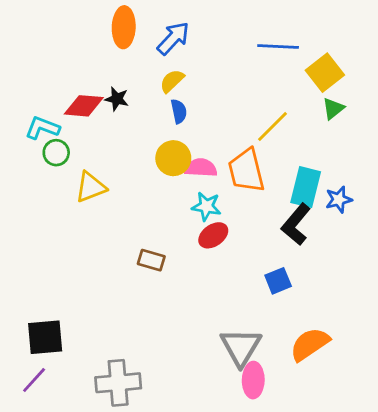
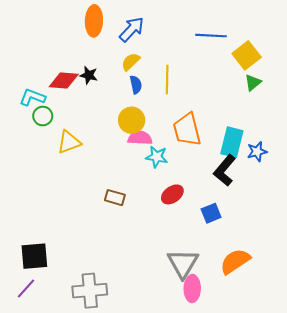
yellow line: (273, 126) -> (167, 79), moved, turned -44
pink semicircle: (201, 168) -> (140, 138), moved
red ellipse: (213, 235) -> (172, 194), moved

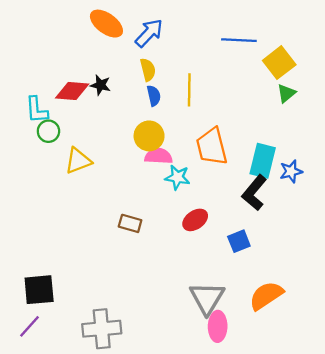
orange ellipse: (94, 21) -> (106, 24), turned -56
yellow semicircle: (131, 62) -> (148, 70), turned 120
cyan L-shape: (32, 97) -> (37, 110), turned -115

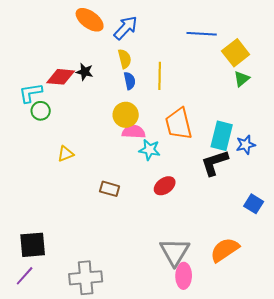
cyan L-shape: (37, 110) -> (31, 93), turned 85
yellow triangle: (78, 161) -> (66, 154), moved, size x0.7
black L-shape: (254, 193) -> (215, 163), turned 32
blue square: (239, 241) -> (254, 204), moved, turned -36

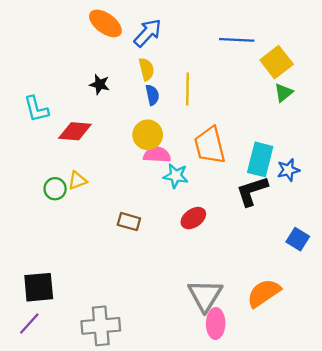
red diamond: (61, 77) -> (75, 131), moved
cyan L-shape: (31, 93) -> (36, 109), turned -95
green circle: (41, 111) -> (55, 189), moved

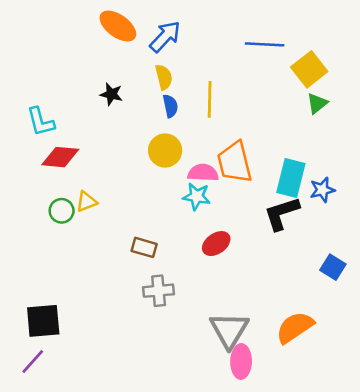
red diamond: (75, 131) -> (60, 157), moved
pink semicircle: (157, 155) -> (203, 173), moved
gray cross: (101, 326) -> (159, 291), moved, size x0.7

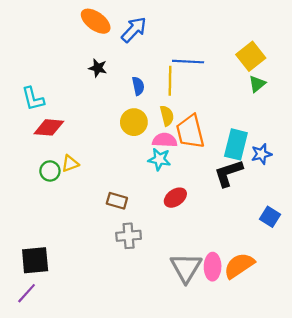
blue line: (265, 44) -> (188, 62), moved
yellow semicircle: (164, 77) -> (167, 116), moved
black star: (111, 94) -> (98, 68), moved
pink ellipse: (241, 361) -> (213, 267), moved

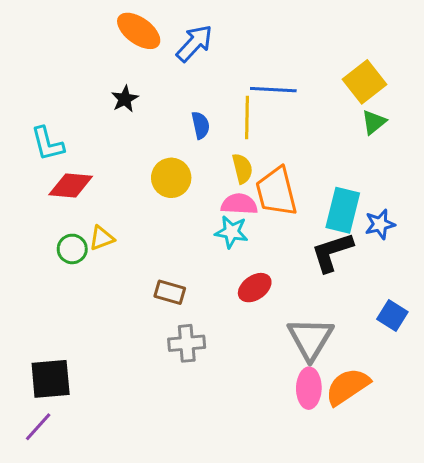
black star: (98, 68) -> (125, 99), moved, turned 30
yellow circle: (134, 122) -> (171, 178), moved
gray triangle: (186, 268) -> (310, 339), moved

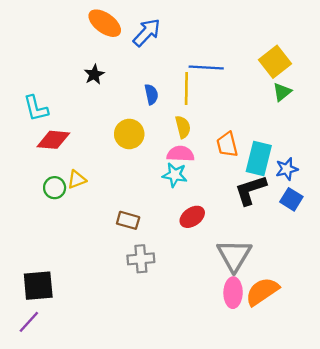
orange trapezoid: (276, 192) -> (227, 144), moved, size x0.7
blue square: (392, 315) -> (291, 199), moved

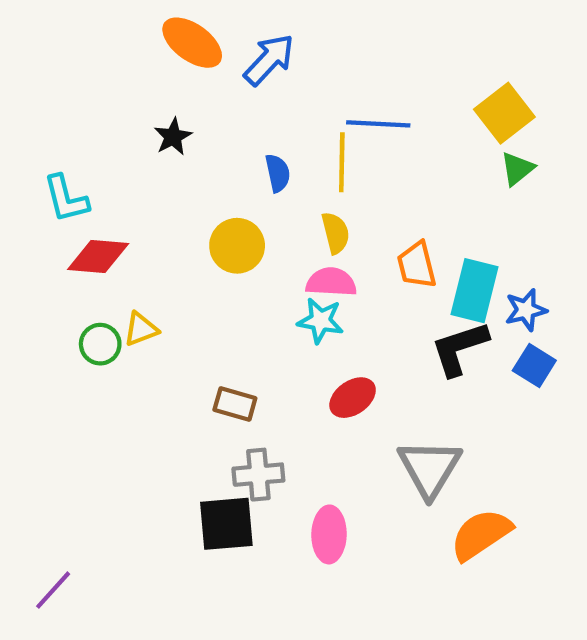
black square: (38, 286) -> (226, 524), moved
pink ellipse: (233, 293) -> (329, 534), moved

